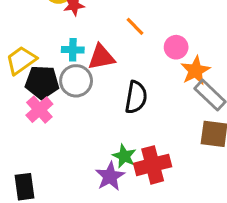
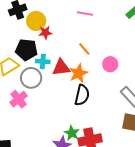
orange star: (195, 71) -> (78, 73), moved
gray circle: (76, 81) -> (31, 78), moved
black pentagon: (42, 82) -> (26, 50), moved

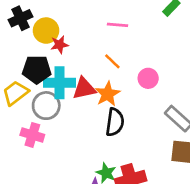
pink line: (85, 14) -> (118, 25), moved
cyan cross: (43, 62) -> (60, 83), size x1.6
pink cross: (19, 99) -> (32, 135), turned -30

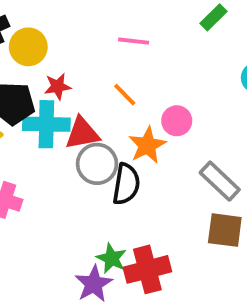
red star: (60, 45) -> (58, 86), moved
orange star: (108, 94) -> (147, 145), moved
gray circle: (46, 106) -> (97, 164), moved

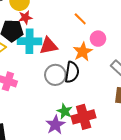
red star: (58, 86) -> (25, 17), moved
orange line: (125, 95) -> (80, 19), moved
gray circle: (97, 164) -> (55, 75), moved

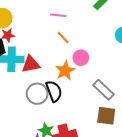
black semicircle: (72, 72) -> (54, 91), turned -30

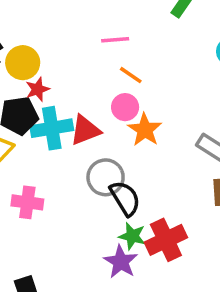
pink circle: (81, 58) -> (125, 107), moved
black semicircle: (54, 91) -> (125, 198), moved

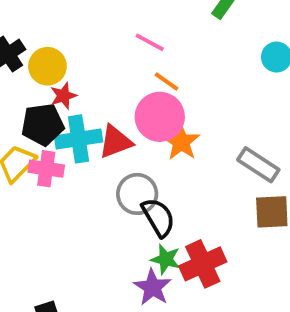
pink line: (115, 40) -> (150, 42), turned 32
pink circle: (125, 107) -> (160, 117), size x1.6
pink cross: (27, 202) -> (46, 169), moved

